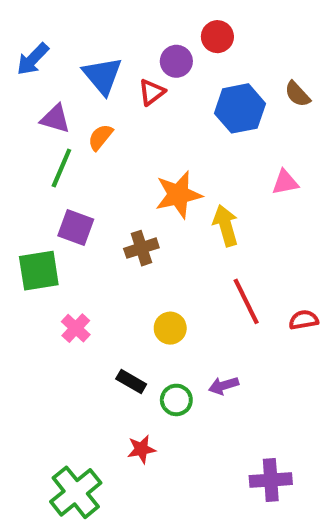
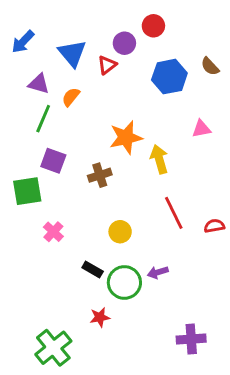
green circle: (176, 400) -> (124, 282), size x1.5

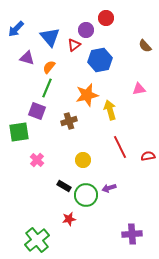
blue hexagon: (169, 77) -> (100, 60), moved
green line: (43, 119) -> (47, 88), moved

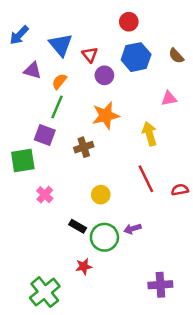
purple circle: (86, 30) -> (104, 75), moved
red triangle: (74, 45) -> (90, 55), turned -32
blue hexagon: (100, 60) -> (136, 57), moved
pink triangle: (139, 89) -> (169, 98), moved
yellow arrow: (110, 110) -> (149, 134), moved

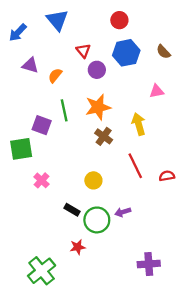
blue triangle: (61, 45) -> (57, 20), moved
green line: (57, 107) -> (64, 110), moved, turned -35
brown cross: (84, 147) -> (104, 136), moved, turned -36

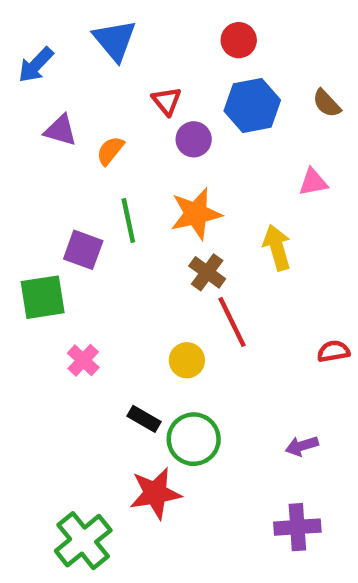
red line: (135, 166) -> (232, 322), moved
purple arrow: (123, 212) -> (302, 446), moved
red star: (78, 247) -> (155, 493), size x1.6

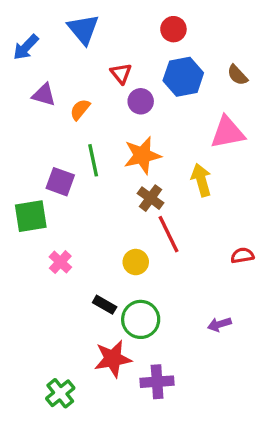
pink triangle: (313, 182) -> (228, 132), size x1.6
purple cross: (297, 527) -> (157, 382), moved
green cross: (83, 541) -> (60, 393), size x0.7

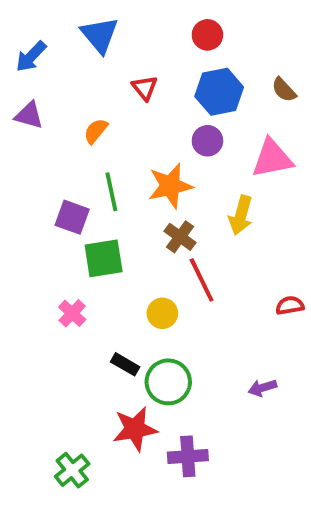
purple triangle: (44, 95) -> (29, 115), moved
purple circle: (141, 101) -> (207, 141), moved
yellow arrow: (201, 180) -> (241, 215), turned -148
green square: (31, 216) -> (104, 258), moved

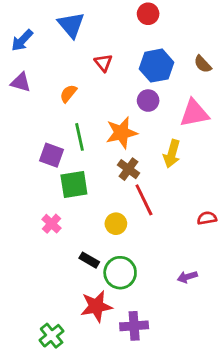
red circle: (207, 35) -> (148, 14), moved

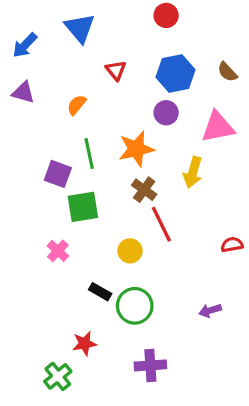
red star: (96, 306) -> (84, 343), moved, size x0.7

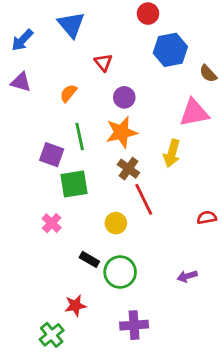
brown semicircle: (227, 72) -> (208, 74), moved
blue hexagon: (176, 74) -> (170, 50), moved
purple circle: (166, 113) -> (124, 97), moved

